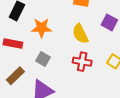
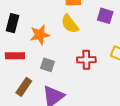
yellow semicircle: (80, 34) -> (70, 24), moved

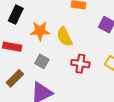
yellow semicircle: (70, 24) -> (64, 37), moved

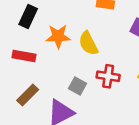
gray square: (42, 61) -> (78, 86), moved

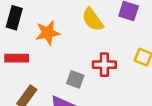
yellow semicircle: (88, 43) -> (93, 20), moved

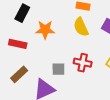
gray square: (75, 79) -> (58, 69), turned -32

